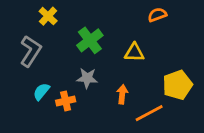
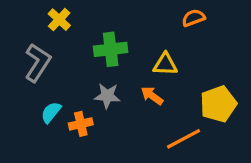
green cross: (90, 40) -> (111, 49), turned 30
orange arrow: (122, 94) -> (152, 96), moved, turned -60

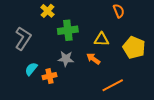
orange semicircle: (193, 18) -> (119, 11), turned 88
yellow cross: (59, 20) -> (47, 11), moved
yellow pentagon: (218, 104) -> (134, 48), moved, turned -30

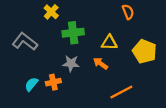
gray L-shape: (23, 38) -> (25, 41), turned -85
cyan semicircle: (31, 69) -> (31, 84), moved

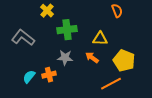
yellow pentagon: (144, 51) -> (124, 61), moved

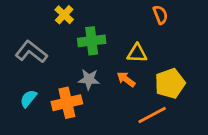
yellow pentagon: (124, 61) -> (170, 83), turned 30
orange cross: (49, 75) -> (67, 103), size x1.5
cyan semicircle: (29, 77) -> (28, 99), moved

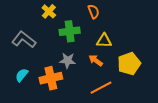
orange semicircle: (160, 15) -> (94, 11), moved
orange line: (152, 115) -> (101, 88), moved

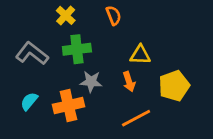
orange semicircle: (94, 11) -> (114, 15), moved
green cross: (70, 31) -> (77, 49), moved
orange arrow: (96, 60) -> (129, 82), turned -144

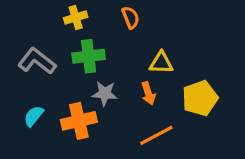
yellow cross: (66, 15) -> (76, 17), turned 30

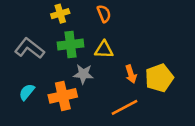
yellow triangle: (161, 63) -> (104, 50), moved
orange arrow: (148, 93) -> (131, 74), moved

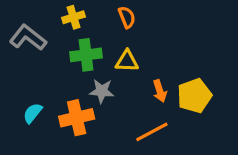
gray L-shape: (29, 48) -> (28, 38), moved

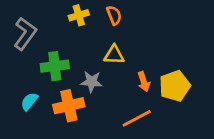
yellow cross: (73, 17) -> (79, 15), moved
gray L-shape: (28, 38) -> (25, 34), turned 88
green cross: (86, 55) -> (55, 66), moved

